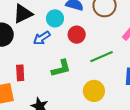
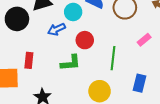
red circle: (77, 35) -> (85, 40), moved
green line: (102, 57) -> (113, 58), turned -70

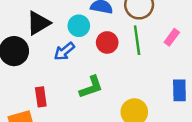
red circle: (85, 40) -> (107, 42), moved
green line: (113, 58) -> (137, 40), moved

